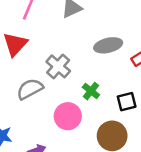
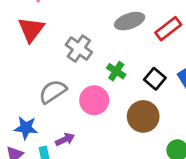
gray semicircle: (30, 89) -> (53, 92), moved
black square: (127, 102) -> (155, 79), turned -30

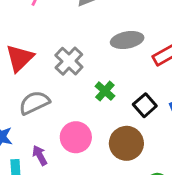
red triangle: (31, 30) -> (20, 58), moved
pink circle: (94, 100) -> (76, 137), moved
purple arrow: (65, 139) -> (40, 155), turned -102

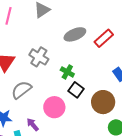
black square: (145, 105) -> (76, 90), moved
brown circle: (126, 143) -> (103, 102), moved

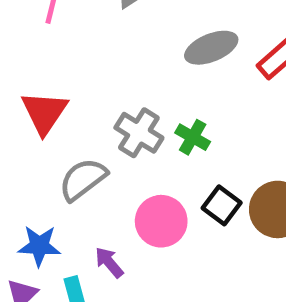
gray cross: (39, 57) -> (139, 133), moved
black square: (76, 90) -> (222, 205), moved

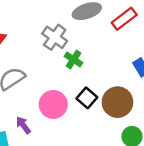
gray cross: (139, 133) -> (55, 37), moved

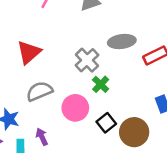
pink circle: (53, 104) -> (75, 108), moved

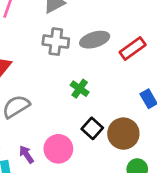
gray cross: (87, 60) -> (56, 42), moved, turned -30
pink circle: (75, 108) -> (58, 149), moved

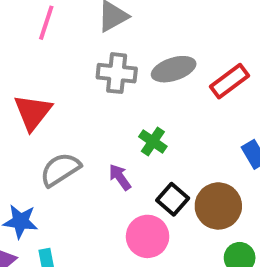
pink circle: (58, 149) -> (148, 236), moved
purple arrow: (26, 154) -> (120, 177), moved

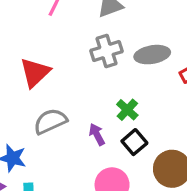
gray cross: (117, 73) -> (106, 51), turned -32
black square: (173, 199) -> (134, 142), moved

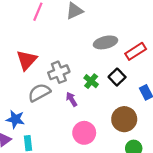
gray cross: (106, 51) -> (59, 72), moved
black square: (134, 142) -> (117, 77), moved

